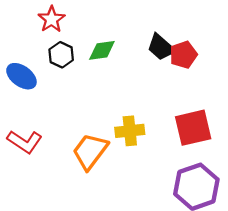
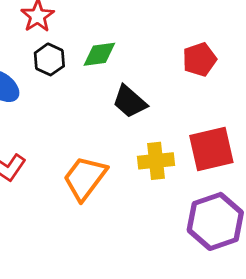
black trapezoid: (161, 47) -> (130, 102), moved
yellow cross: (130, 131) -> (156, 161), moved

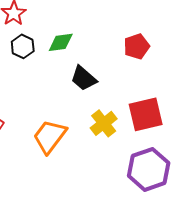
yellow cross: (156, 161) -> (104, 123), turned -32

